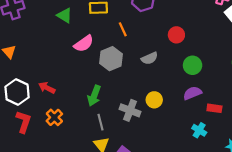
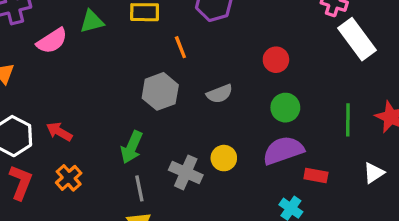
green triangle: (64, 15) -> (92, 21), turned -49
red circle: (176, 35) -> (276, 60), moved
pink semicircle: (84, 44) -> (52, 41), moved
purple semicircle: (192, 93) -> (283, 150), size x1.4

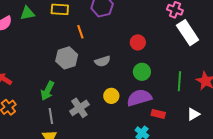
yellow circle: (224, 158) -> (111, 96), moved
gray cross: (186, 172) -> (79, 108), turned 30

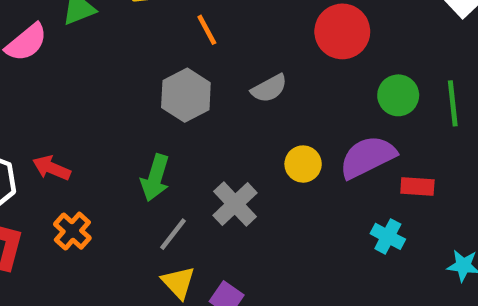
red circle: (138, 42) -> (342, 31), size x1.5
green circle: (142, 72) -> (398, 95), moved
gray line: (51, 116) -> (173, 234), turned 56

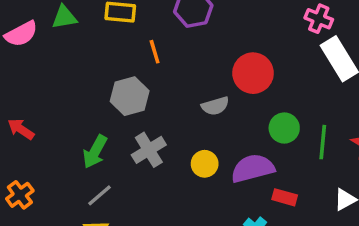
gray semicircle: (269, 88) -> (215, 106), moved
gray cross: (235, 204) -> (149, 150), moved
orange cross: (72, 231) -> (20, 195), moved

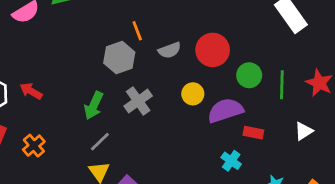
orange line: (155, 52) -> (137, 31), moved
red circle: (253, 73) -> (213, 50), moved
gray semicircle: (215, 106) -> (170, 50), moved
yellow circle: (205, 164) -> (193, 94), moved

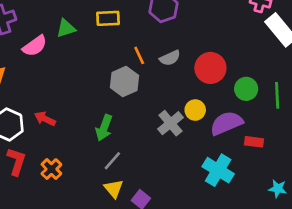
gray semicircle: (170, 50) -> (170, 58), moved
gray cross: (138, 101) -> (170, 123), moved
cyan cross: (231, 161) -> (218, 170), moved, size x1.6

